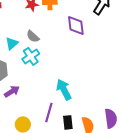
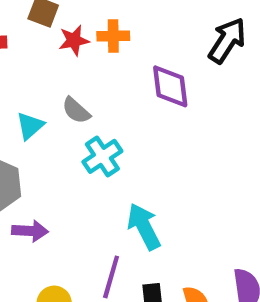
cyan cross: (31, 56) -> (102, 156), moved
purple arrow: (12, 91) -> (30, 231), turned 35

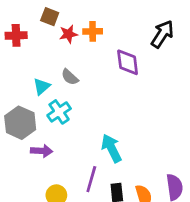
cyan cross: (102, 156) -> (59, 112), moved

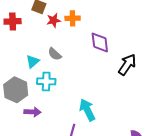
black arrow: (162, 34) -> (127, 65), moved
cyan cross: (59, 112) -> (46, 81), turned 36

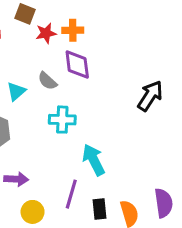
purple diamond: (100, 42) -> (77, 65), moved
cyan cross: (46, 81) -> (62, 120), moved
purple arrow: (33, 112) -> (16, 179), moved

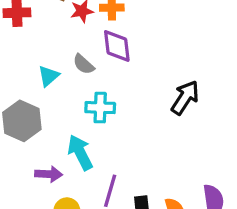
black arrow: (150, 96) -> (185, 98), moved
cyan arrow: (94, 160) -> (80, 152), moved

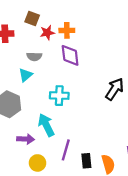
gray semicircle: (84, 64) -> (34, 56), moved, turned -40

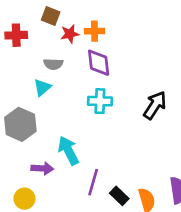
cyan cross: (59, 96) -> (100, 101), moved
black rectangle: (86, 161) -> (119, 196), turned -40
yellow circle: (38, 163) -> (24, 199), moved

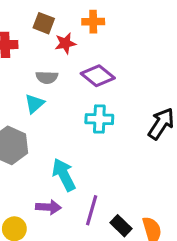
orange cross: (94, 31) -> (93, 22), moved
purple diamond: (99, 63) -> (98, 76), turned -44
purple arrow: (42, 168) -> (48, 207), moved

